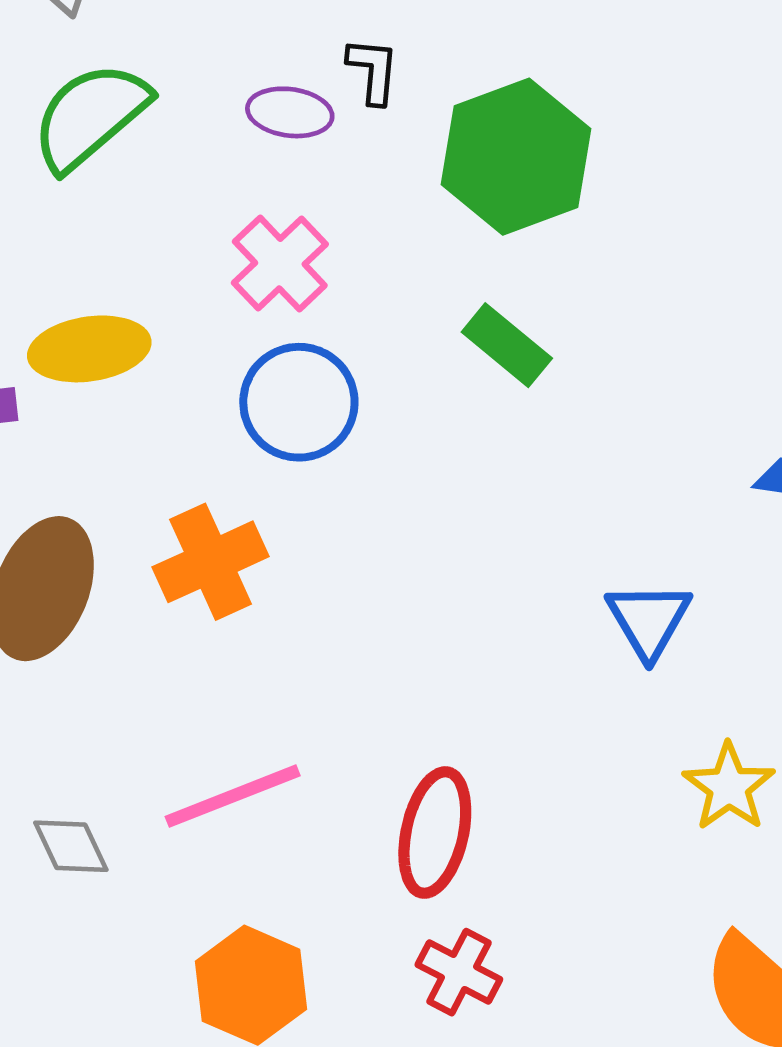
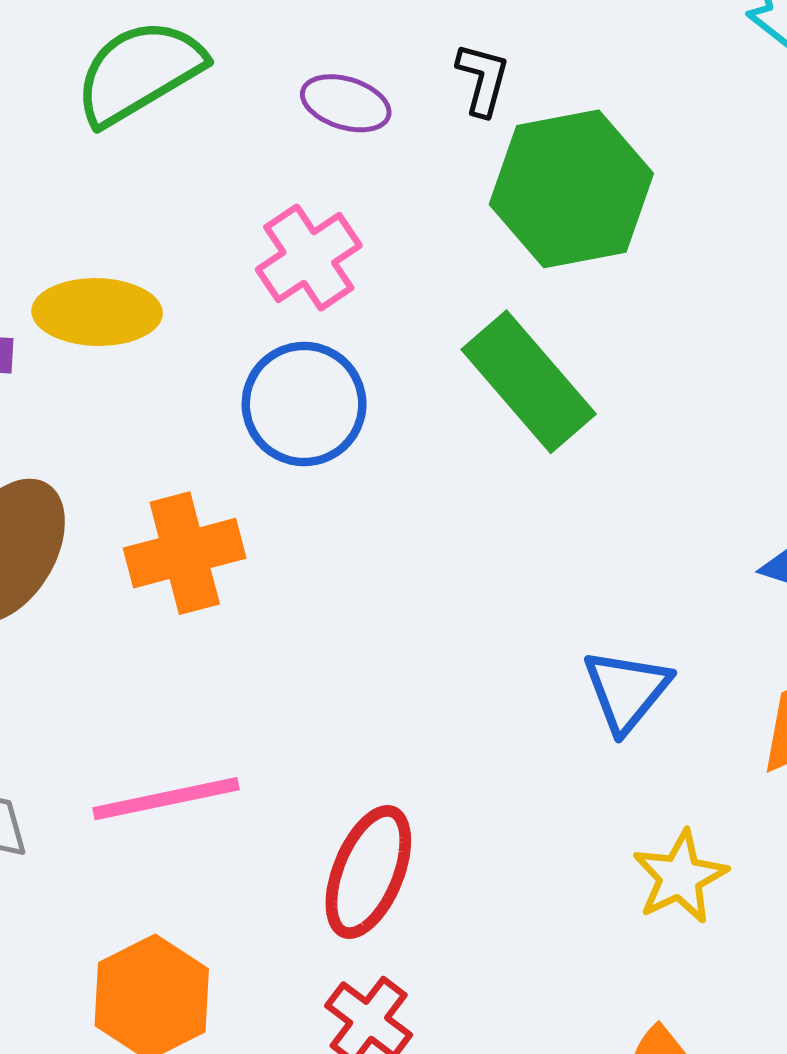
black L-shape: (373, 71) -> (483, 79), moved
green rectangle: (507, 345) -> (529, 382), size x1.5

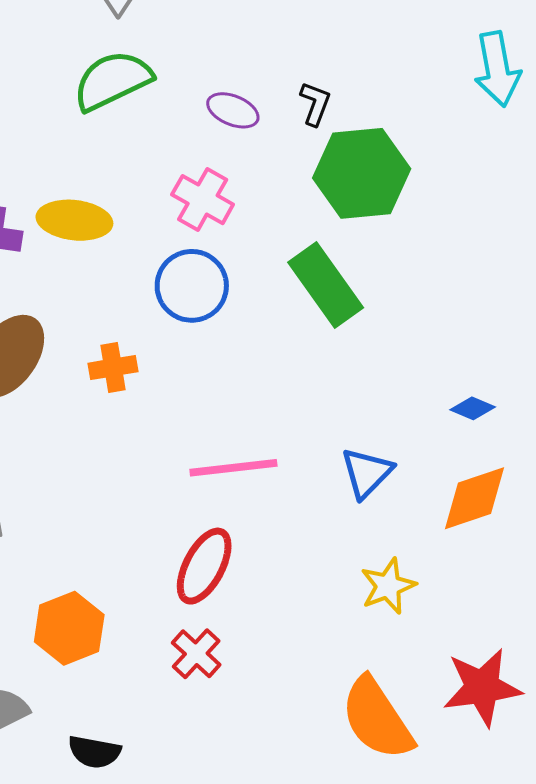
pink cross: (309, 257) -> (203, 200), turned -32
orange cross: (185, 553) -> (113, 367), size x0.7
pink line: (166, 799) -> (233, 468), moved

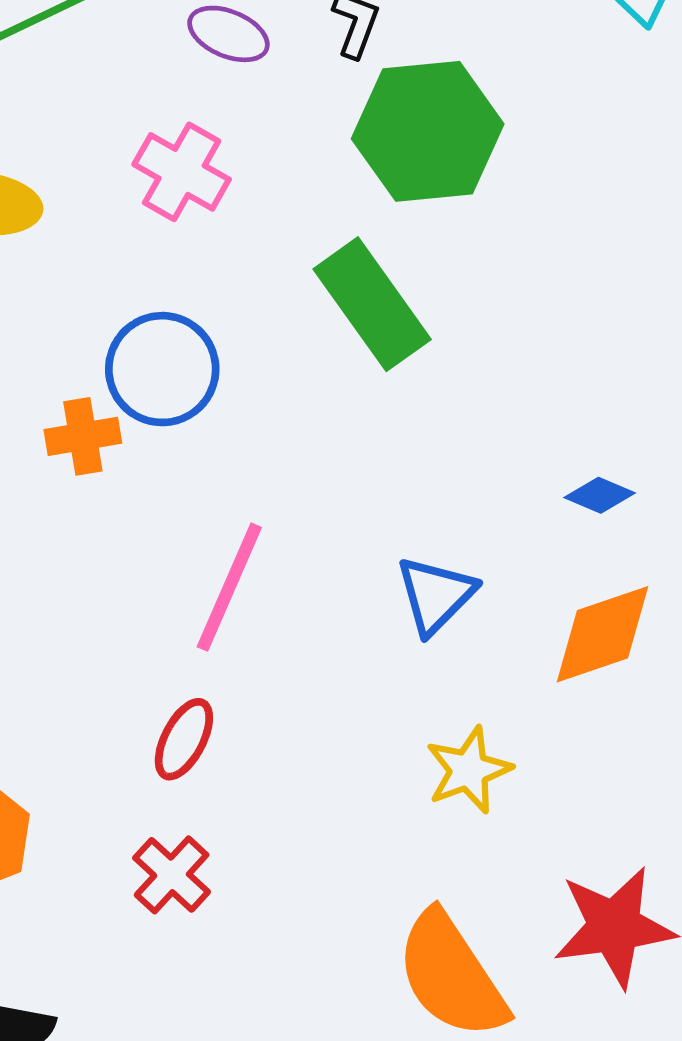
blue circle: (192, 286) -> (162, 369), moved
orange cross: (113, 367) -> (83, 436), moved
pink line: (233, 468) -> (229, 587), turned -60
red ellipse: (204, 566) -> (184, 739), size x0.7

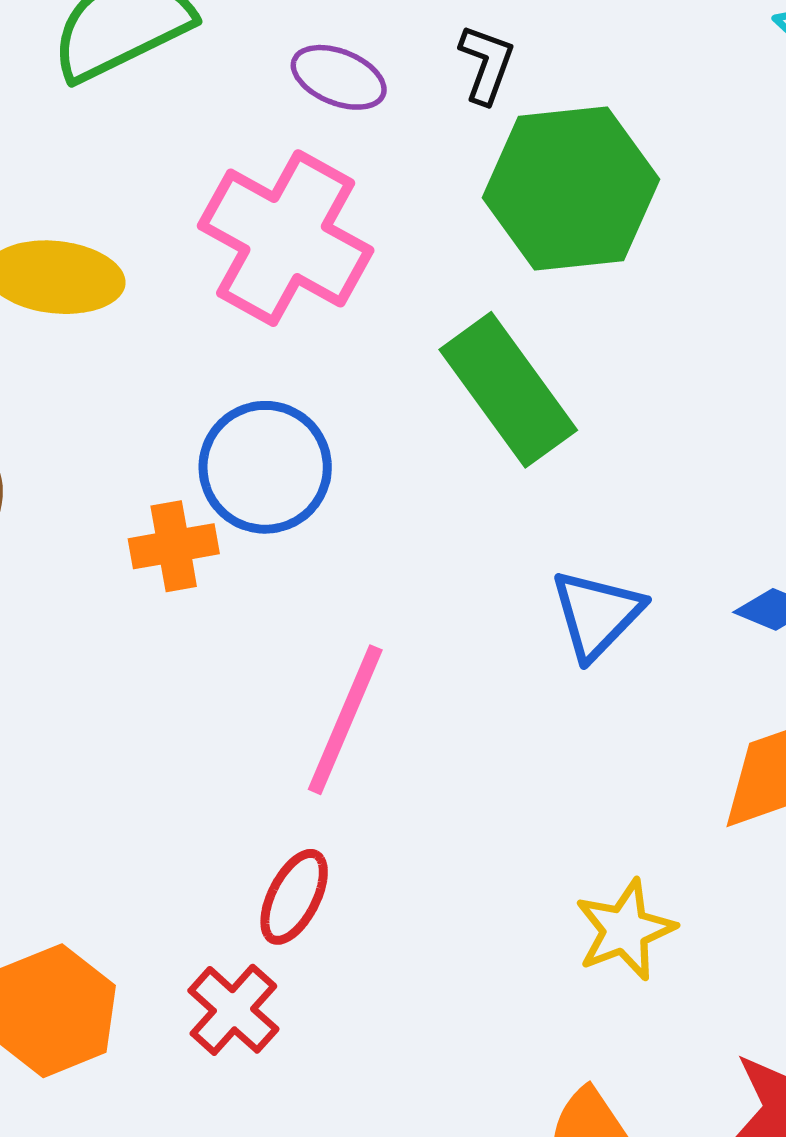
pink cross: (182, 172) -> (286, 238), size x1.5
blue triangle: (436, 595) -> (597, 614), moved
red cross: (172, 875) -> (233, 1010), moved

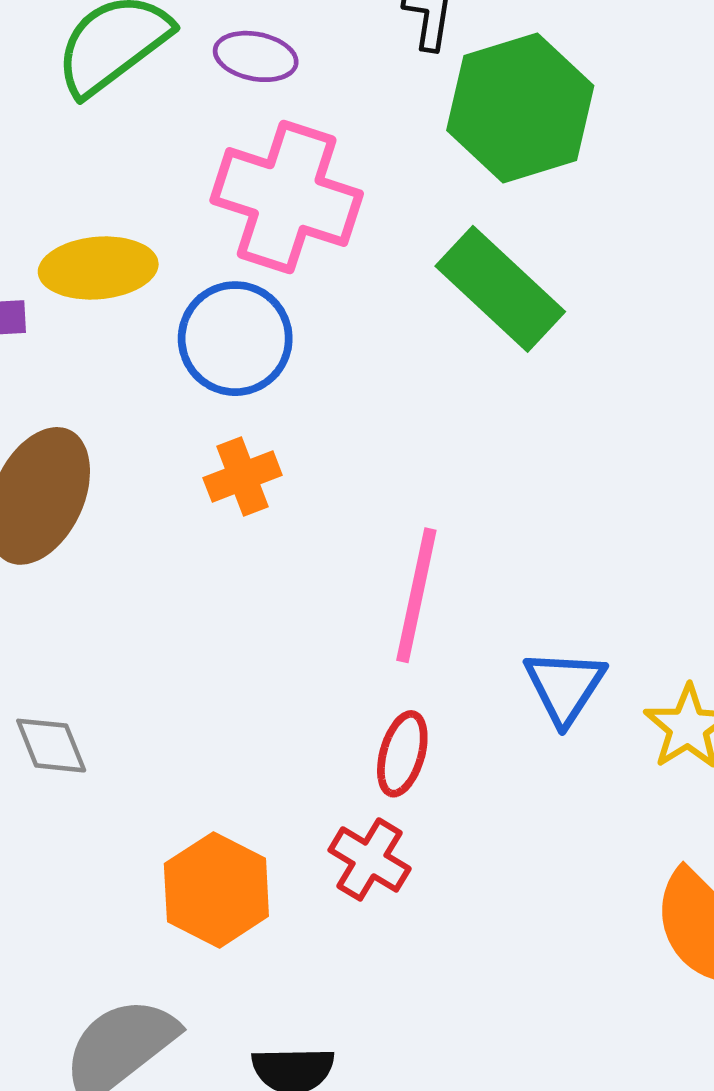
purple ellipse: (339, 77) -> (256, 56), moved
blue circle: (265, 467) -> (235, 339), moved
blue triangle: (597, 614) -> (565, 687), moved

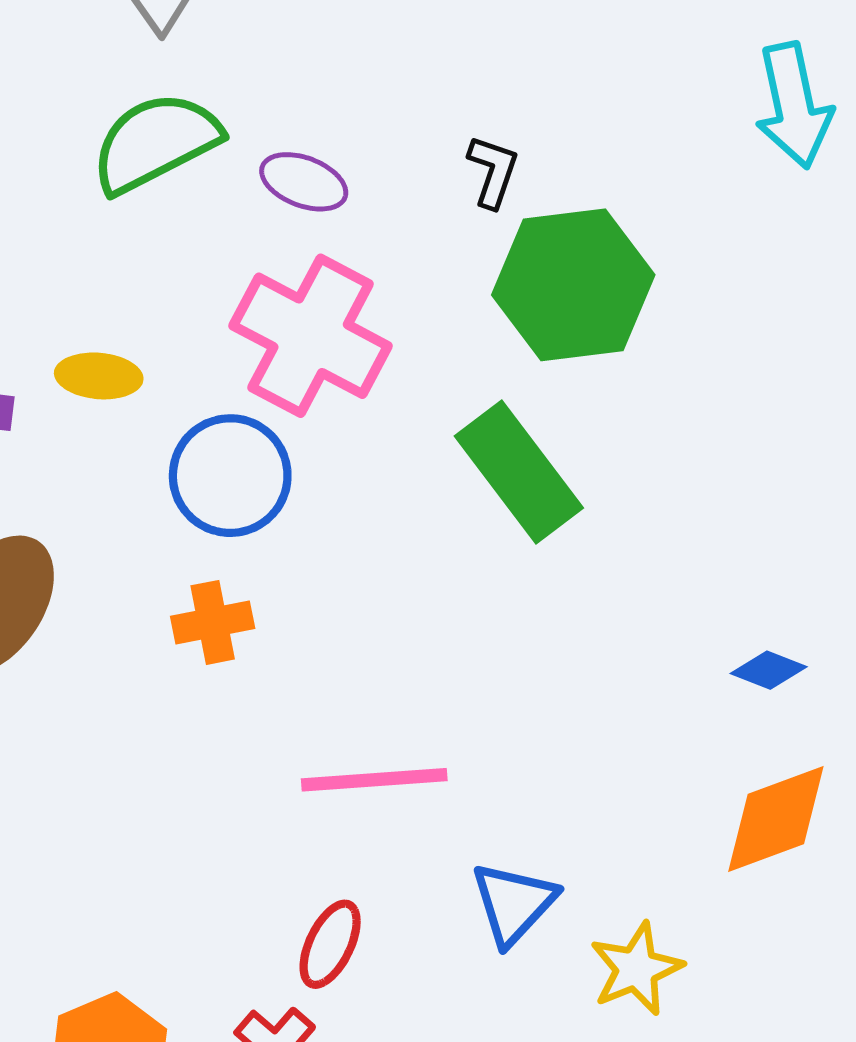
yellow ellipse: (98, 268) -> (99, 376), size x0.7
pink line: (416, 595) -> (374, 780), turned 64

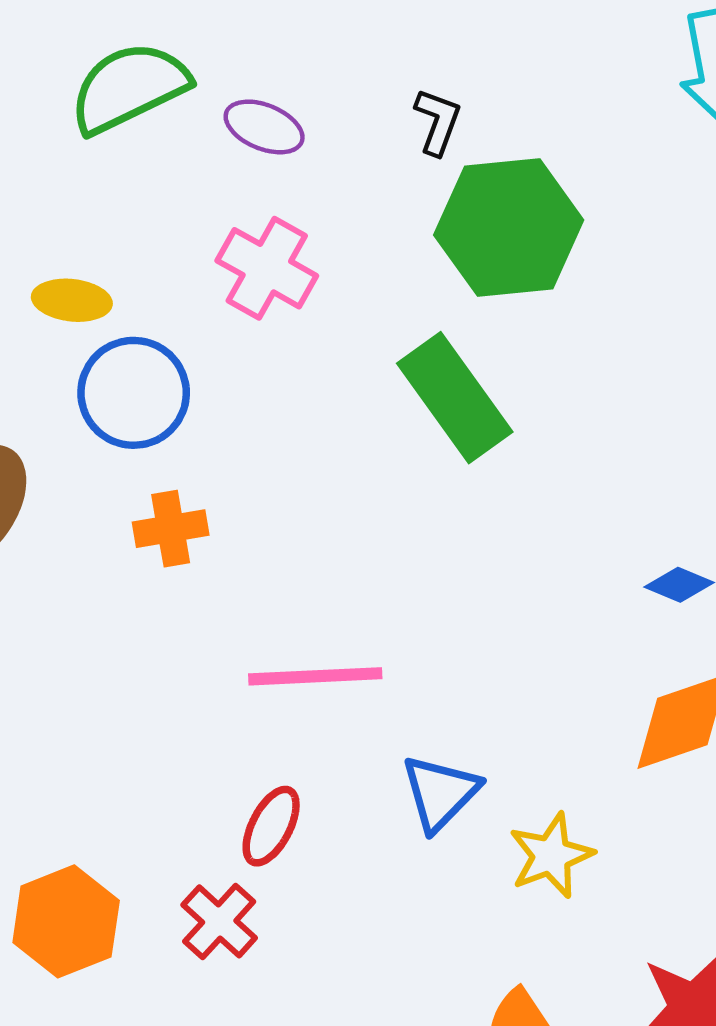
pink cross: (311, 336) -> (267, 268), size x0.7
blue circle: (230, 476) -> (134, 393), moved

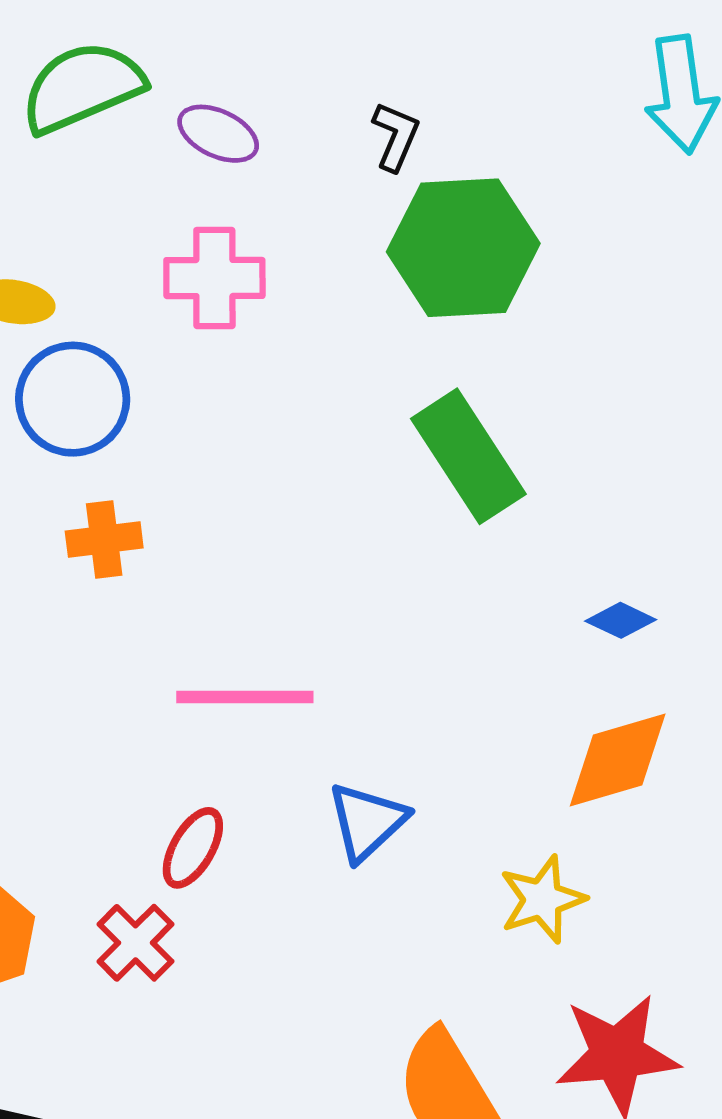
pink cross: (267, 268) -> (214, 278), turned -32
green rectangle: (455, 398) -> (468, 456), moved
yellow star: (551, 856) -> (542, 899), moved

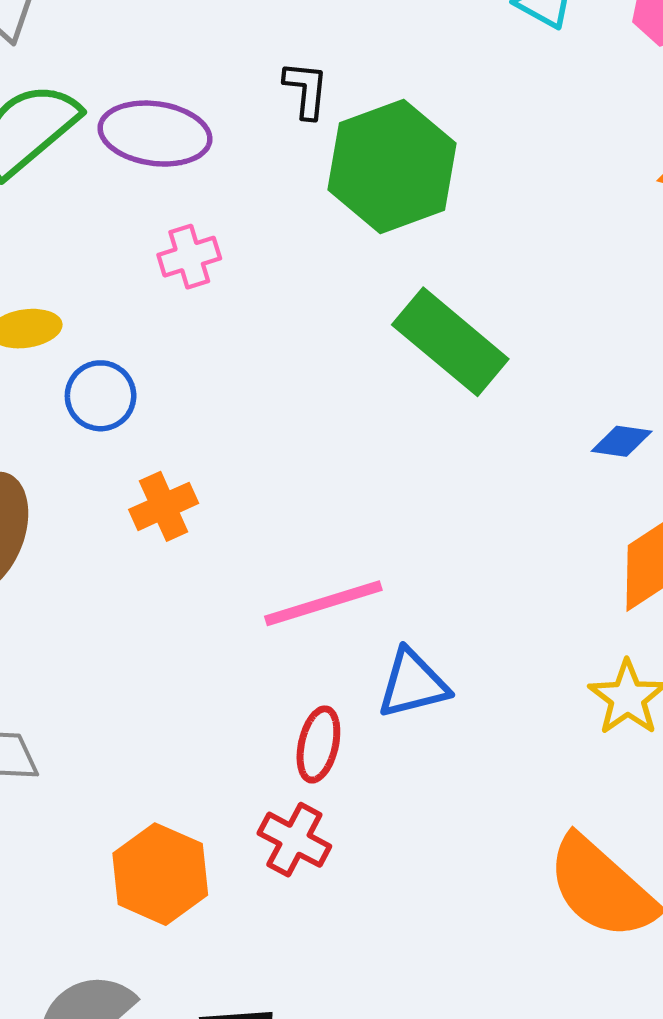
purple ellipse: (218, 134) -> (155, 134), size x1.5
pink cross: (214, 278) -> (189, 257), size x0.7
blue circle: (73, 399) -> (101, 396), size x0.7
blue triangle: (367, 822) -> (413, 684), moved, turned 46

